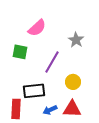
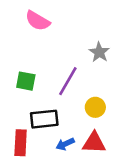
pink semicircle: (37, 28) -> (38, 21), moved, turned 72
green square: (20, 52) -> (26, 81), moved

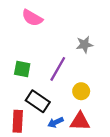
gray star: (99, 52) -> (84, 45), turned 30
black rectangle: (44, 119) -> (38, 101), turned 40

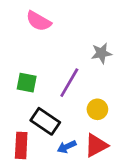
red triangle: (80, 121) -> (96, 145), turned -30

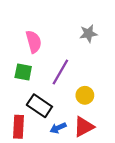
pink semicircle: (39, 21) -> (34, 42), moved, turned -135
gray star: (101, 53) -> (88, 34), moved

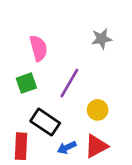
green square: (23, 72) -> (26, 83), turned -30

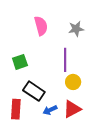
pink semicircle: (38, 48) -> (41, 26), moved
purple line: (69, 83) -> (65, 60), moved, turned -30

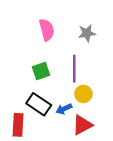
green square: (20, 62) -> (41, 71), moved
blue arrow: (50, 110) -> (64, 109), moved

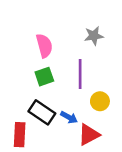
pink semicircle: (47, 30) -> (44, 46), moved
yellow circle: (83, 94) -> (100, 101), moved
blue arrow: (64, 109) -> (69, 117), turned -126

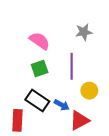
pink semicircle: (44, 46) -> (40, 41), turned -40

